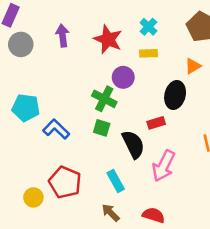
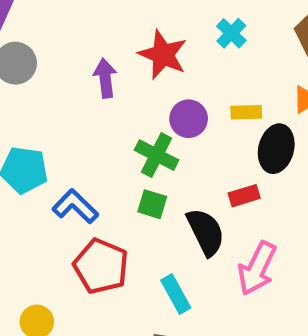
purple arrow: (62, 36) -> (105, 78), moved
yellow rectangle: (148, 53) -> (246, 112), moved
red pentagon: (65, 182) -> (101, 266), moved

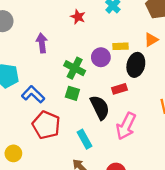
red star: (163, 55) -> (78, 17), size x0.6
purple arrow: (105, 78) -> (42, 43), moved
purple circle: (189, 119) -> (101, 57), moved

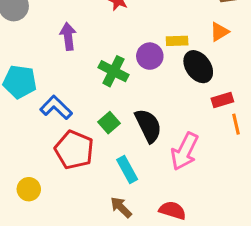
black ellipse: (136, 65) -> (198, 67), turned -50
red rectangle: (119, 89) -> (222, 100), moved
green square: (72, 93) -> (109, 123), moved, turned 32

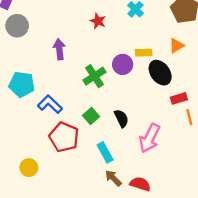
green cross: (113, 71) -> (94, 76), turned 30
black semicircle: (148, 126) -> (121, 118), size x0.7
brown arrow: (121, 207) -> (113, 178), moved

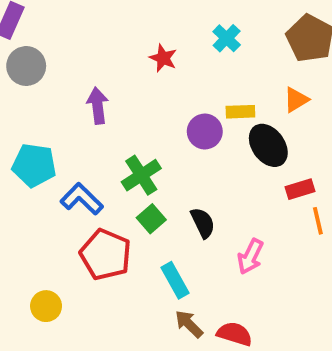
green cross: (94, 76) -> (141, 175), moved
pink arrow: (150, 138) -> (250, 256), size x0.7

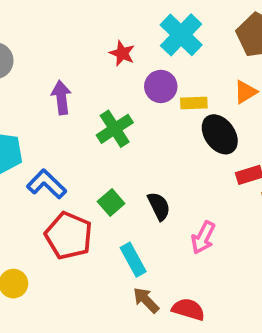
cyan cross: (227, 38) -> (181, 35), size x1.6
purple circle: (205, 131) -> (161, 86), moved
green cross: (141, 175) -> (115, 129), moved

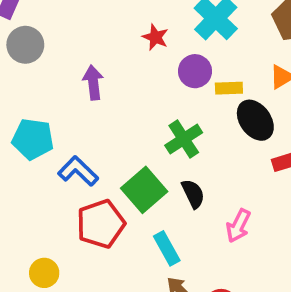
green cross: (115, 129) -> (184, 139), moved
green square: (111, 203) -> (144, 190), size x1.6
red pentagon: (69, 236) -> (101, 224), turned 30

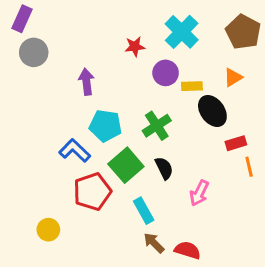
red star: (155, 37) -> (135, 47), turned -30
cyan pentagon: (33, 139) -> (105, 126), moved

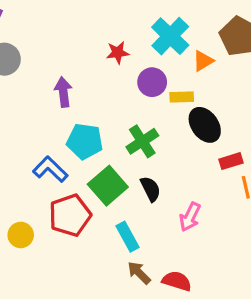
orange triangle: (233, 77) -> (203, 61), moved
yellow circle: (48, 230) -> (21, 235), moved

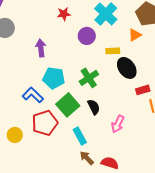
red star: (118, 53) -> (64, 14), moved
orange triangle: (203, 61) -> (135, 35), moved
purple circle: (152, 82) -> (87, 36), moved

